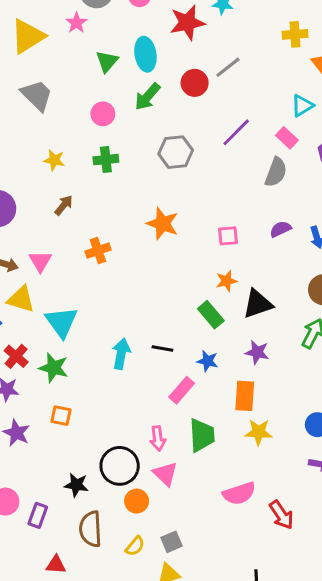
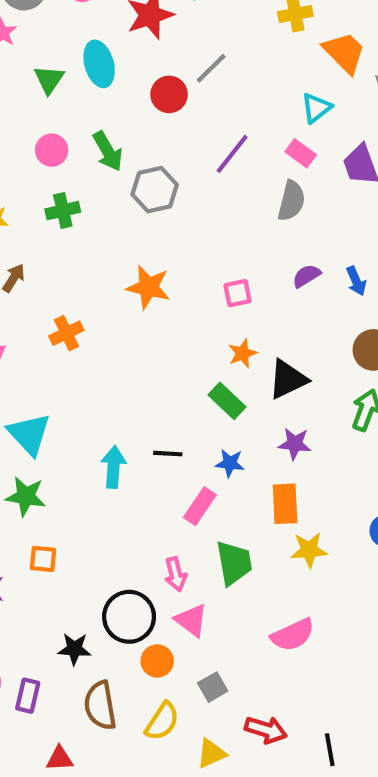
green arrow: (147, 97) -> (108, 151), moved, turned -64
red arrow: (281, 515) -> (266, 730), moved, turned -32
gray square: (171, 542) -> (213, 687), moved
yellow semicircle: (135, 546) -> (162, 721), size x1.4

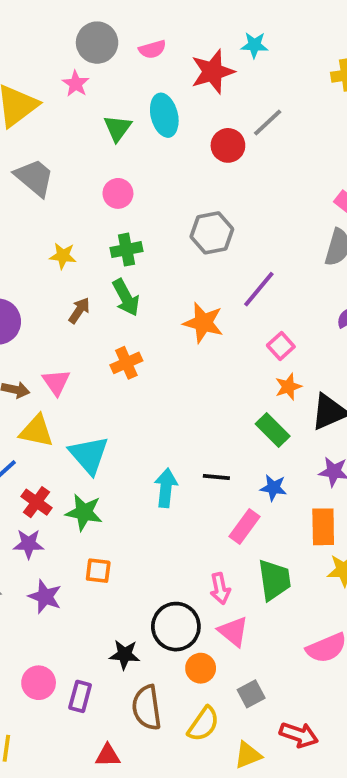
green arrow: (108, 151) -> (126, 298), moved
purple line: (232, 154) -> (259, 289), moved
pink square: (238, 293) -> (281, 346), moved, turned -32

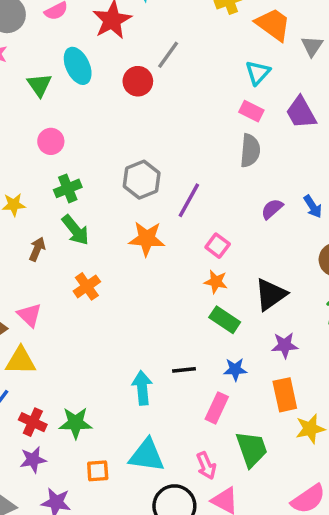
gray hexagon: (212, 233) -> (142, 180), moved
orange star: (288, 387) -> (216, 282), moved, turned -30
cyan triangle: (89, 455) -> (147, 455), moved, turned -30

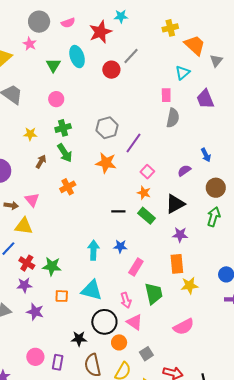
pink rectangle: (251, 111) -> (166, 95), moved, turned 56
purple semicircle: (272, 209) -> (184, 171), moved
blue star: (235, 369) -> (120, 246), moved
black line: (184, 370) -> (118, 211), moved

